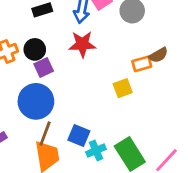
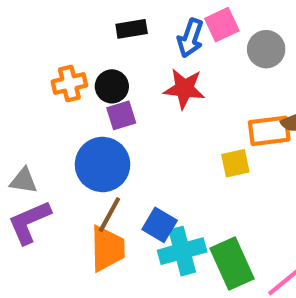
orange rectangle: (142, 64) -> (269, 131), size x1.4
cyan cross: (96, 151) -> (182, 251), size x1.5

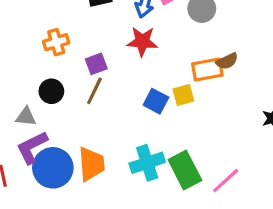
black circle: (112, 86) -> (51, 91), moved
blue circle: (103, 165) -> (53, 168), moved
brown line: (109, 215) -> (94, 91), moved
blue square: (160, 225) -> (156, 101), moved

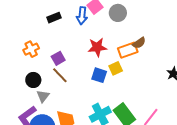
red star: (142, 41) -> (97, 47), moved
brown line: (94, 91) -> (60, 75), turned -60
gray triangle: (26, 117) -> (43, 96), moved, turned -48

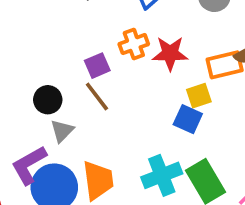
orange cross: (31, 49) -> (134, 44), moved
blue square: (99, 75) -> (188, 119), moved

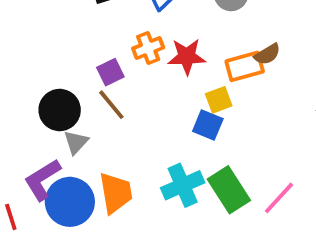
black circle: (48, 100) -> (60, 110), size x1.4

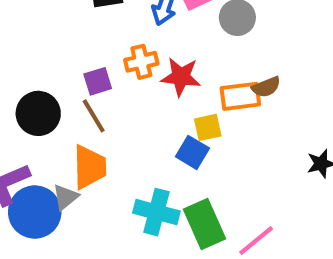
gray triangle: (76, 142) -> (65, 197), moved
cyan cross: (183, 185) -> (156, 212), turned 30
orange trapezoid: (116, 193) -> (90, 167), moved

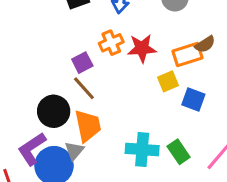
black circle: (38, 113) -> (54, 111), moved
blue square: (192, 152) -> (193, 99), moved
green rectangle: (204, 224) -> (179, 152), size x0.7

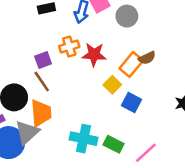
orange rectangle: (188, 54) -> (131, 64), turned -40
yellow square: (168, 81) -> (112, 85), turned -30
gray triangle: (74, 151) -> (27, 132), size x1.5
green rectangle: (179, 152) -> (114, 144), turned -36

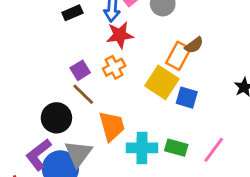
orange cross: (69, 47) -> (114, 67), moved
red star: (94, 54) -> (120, 35), moved
yellow square: (112, 85) -> (162, 82), size x1.6
orange trapezoid: (41, 113) -> (112, 126), moved

